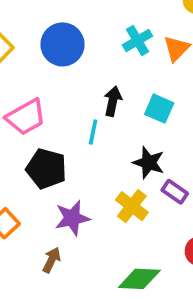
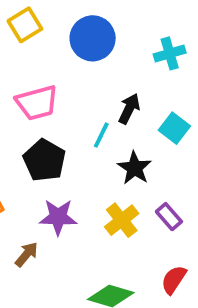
black star: (149, 163) -> (135, 168), moved

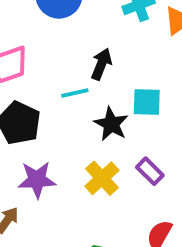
cyan square: (174, 128) -> (147, 102), moved, turned -32
cyan line: (101, 135) -> (75, 93), turned 56

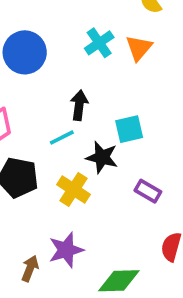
yellow cross: (102, 178) -> (73, 189), moved
purple star: (37, 180) -> (66, 250), moved

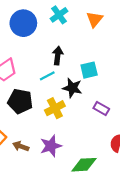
cyan cross: (99, 43) -> (59, 15), moved
yellow cross: (73, 189) -> (55, 108), turned 30
brown arrow: (30, 268) -> (21, 146), moved, turned -91

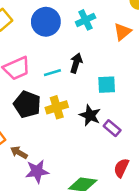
cyan line: (47, 76) -> (52, 73), moved
black star: (72, 88) -> (90, 115), moved
yellow cross: (55, 108) -> (57, 107), moved
purple star: (51, 146) -> (37, 171), moved

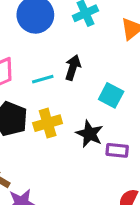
cyan square: (107, 85) -> (111, 95), turned 30
purple rectangle: (112, 128) -> (117, 150), turned -35

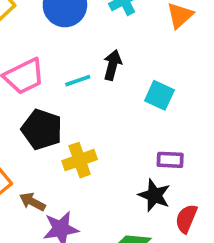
yellow cross: (48, 123) -> (80, 160), moved
black star: (90, 134) -> (154, 195), moved

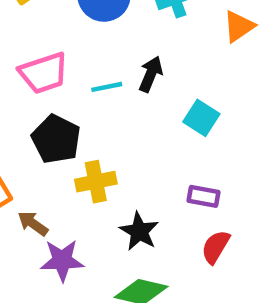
black star: (154, 195) -> (139, 231), moved
red semicircle: (186, 219) -> (216, 247), moved

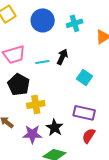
purple rectangle: (204, 196) -> (84, 113), size x1.5
purple star: (62, 260) -> (32, 134), moved

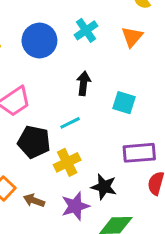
cyan line: (42, 62) -> (70, 123), moved

